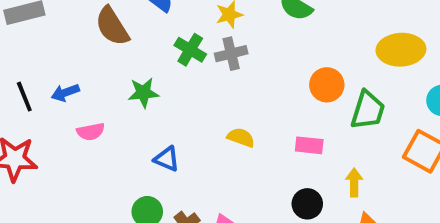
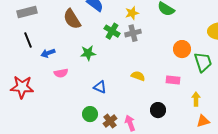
black line: (24, 97) -> (28, 40), moved
green trapezoid: (368, 110) -> (203, 62), turned -35
black circle: (307, 204) -> (158, 110), moved

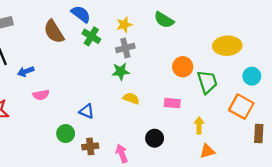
green cross: (112, 31) -> (91, 36), moved
green star: (88, 53) -> (121, 71), moved
green circle: (90, 114) -> (66, 134), moved
brown cross: (110, 121) -> (90, 146), moved, turned 32

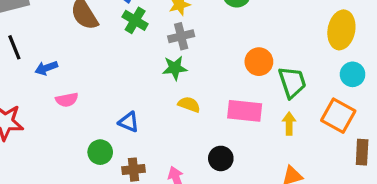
yellow ellipse: (227, 46) -> (341, 30), moved, turned -76
pink rectangle: (172, 103) -> (245, 111), size x1.5
yellow arrow: (199, 125) -> (289, 124), moved

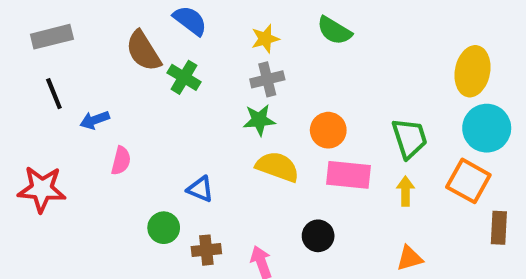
green cross: (135, 20) -> (184, 77), moved
orange circle: (259, 62) -> (328, 130), moved
cyan circle: (353, 74) -> (487, 128), size x1.5
pink semicircle: (67, 100) -> (121, 161), turned -65
yellow semicircle: (189, 104) -> (277, 167), size x1.5

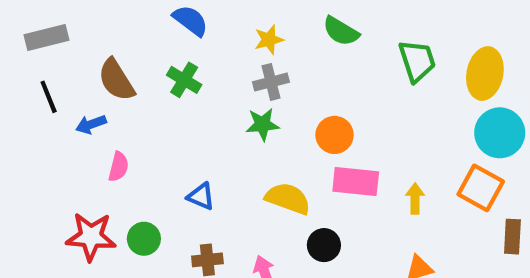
brown semicircle: (143, 51) -> (116, 80), moved
green trapezoid: (410, 138) -> (417, 61), moved
yellow semicircle: (277, 167) -> (288, 198), moved
red star: (42, 189) -> (91, 237), moved
green circle: (164, 228) -> (144, 239), moved

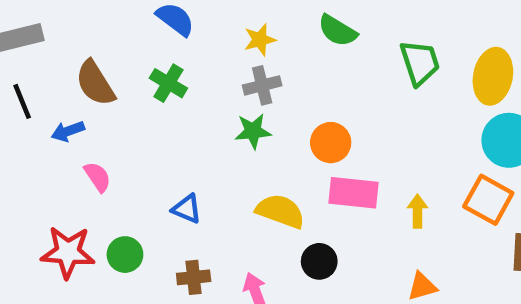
pink semicircle: (118, 167) -> (98, 177), turned -48

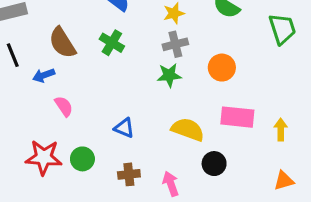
orange circle: (331, 143) -> (222, 68), moved

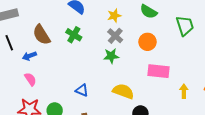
gray cross: (175, 44) -> (115, 36), turned -35
orange circle: (222, 68) -> (147, 42), moved
pink semicircle: (64, 106) -> (30, 79), moved
pink rectangle: (237, 117) -> (159, 71), moved

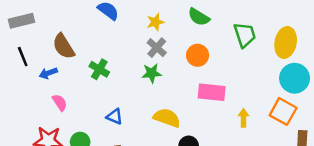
green cross: (74, 35) -> (99, 69), moved
pink semicircle: (30, 79) -> (60, 102), moved

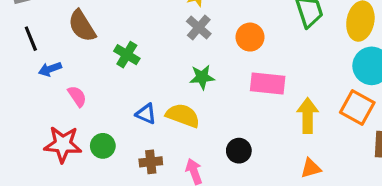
blue arrow: (48, 73) -> (50, 69), moved
green star: (152, 73) -> (202, 77), moved
yellow semicircle: (167, 118) -> (183, 115), moved
yellow arrow: (243, 118) -> (308, 115), size x1.5

